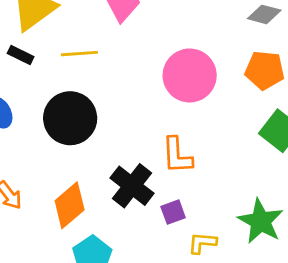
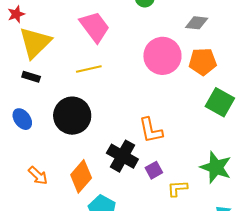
yellow line: (79, 54) -> (89, 69), moved
pink circle: (190, 75) -> (162, 56), moved

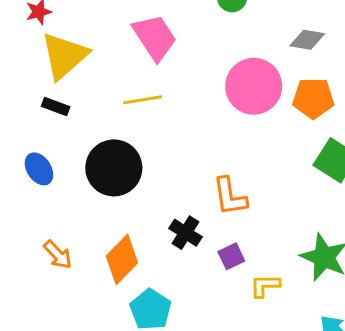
black cross: (122, 156) -> (186, 233), size x0.7

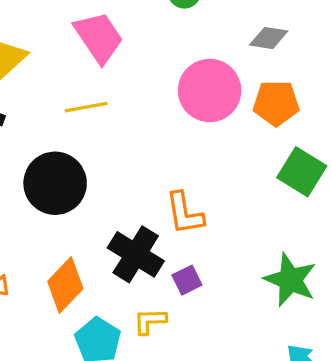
black cross: (186, 233) -> (136, 254), size x1.5
yellow L-shape: (265, 286) -> (150, 321), moved

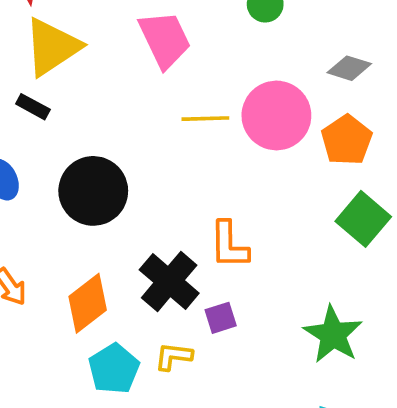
orange pentagon: (276, 103) -> (347, 140), turned 30
yellow line: (86, 107) -> (205, 119), moved

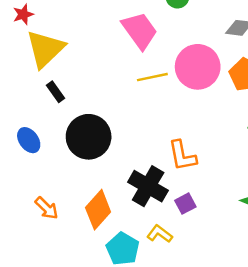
pink trapezoid: (165, 39) -> (140, 31), moved
black rectangle: (33, 107) -> (56, 92), moved, turned 36
yellow L-shape: (173, 356) -> (160, 234), turned 40

